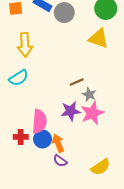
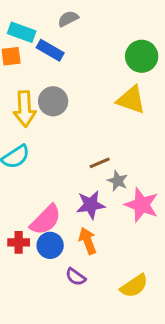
gray circle: (64, 13) -> (53, 101), moved
pink star: (92, 113) -> (142, 205), moved, turned -30
pink semicircle: (39, 121) -> (46, 220), turned 40
orange arrow: (58, 143) -> (88, 241), moved

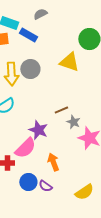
yellow triangle: (131, 100) -> (69, 62), moved
purple star: (91, 205) -> (38, 130), moved, turned 30
blue circle: (50, 245) -> (28, 182), moved

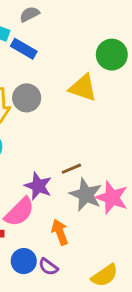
gray semicircle: (40, 14) -> (30, 14), moved
brown line: (61, 110) -> (71, 169), moved
gray star: (73, 122) -> (86, 195), moved, size x1.6

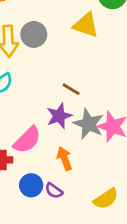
brown line: (71, 169) -> (71, 89), moved, turned 54
purple star: (38, 186) -> (59, 116), moved, turned 30

